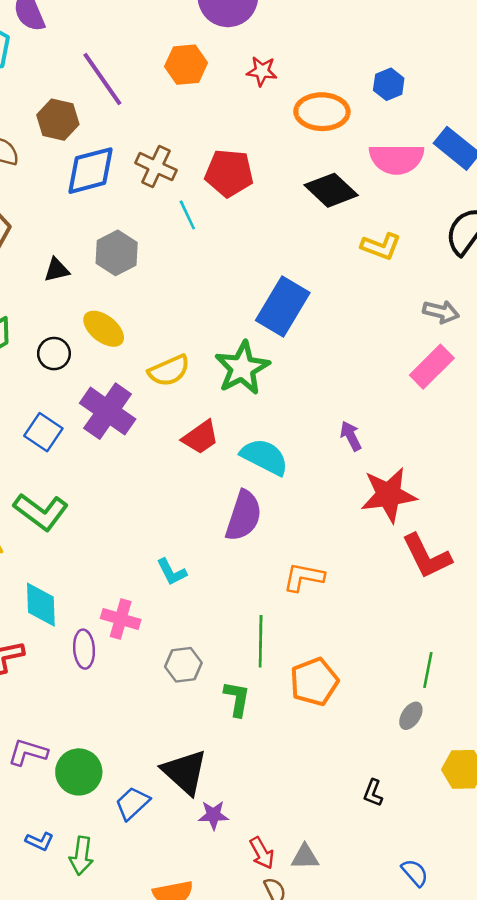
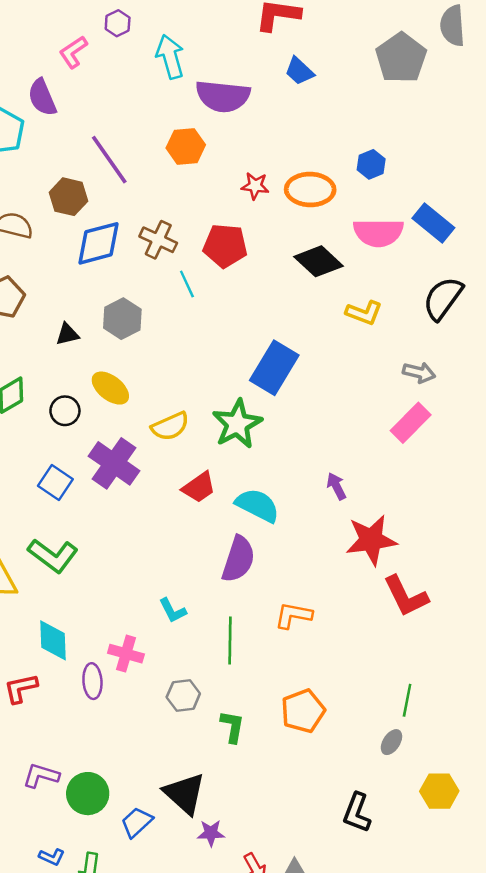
red star: (262, 71) -> (255, 186), moved
green line: (261, 641) -> (230, 640), moved
black L-shape: (373, 793) -> (357, 813), size x1.6

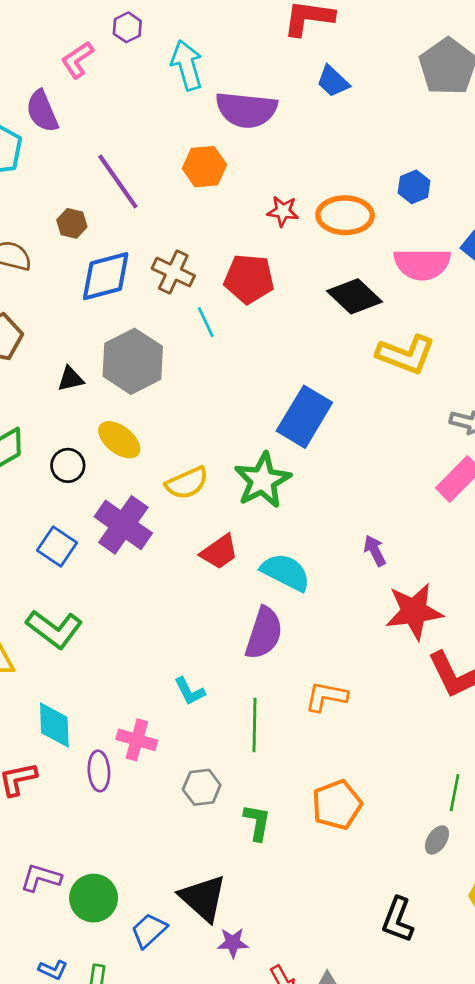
brown hexagon: (69, 197) -> (72, 223), size x0.7
yellow L-shape: (364, 313) -> (406, 355), size x1.4
gray hexagon: (122, 319) -> (133, 361), size x1.4

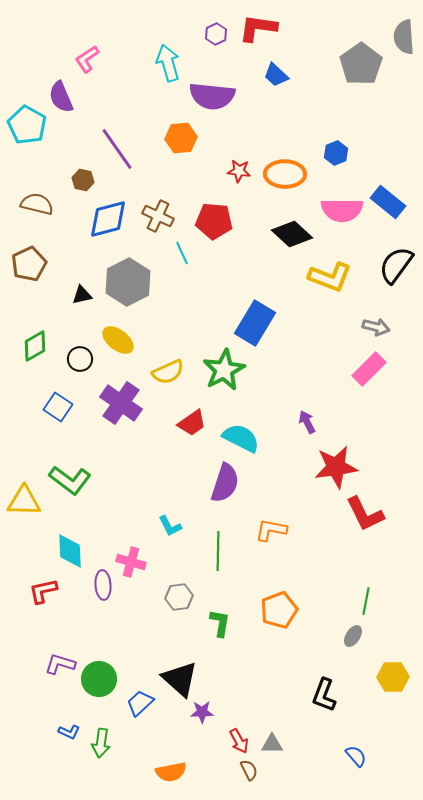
purple hexagon: (127, 27) -> (216, 34), moved
blue square: (57, 547) -> (58, 407), moved

